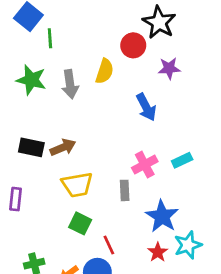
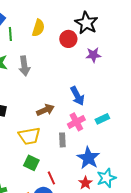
yellow semicircle: (105, 71) -> (38, 28), moved
blue arrow: (146, 107) -> (77, 96), moved
brown arrow: (63, 147) -> (45, 110), moved

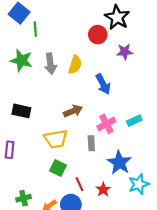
yellow semicircle: (38, 28) -> (75, 65), moved
blue arrow: (77, 96) -> (103, 84), moved
red star: (85, 183) -> (103, 190), moved

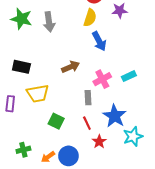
yellow semicircle: (75, 65) -> (90, 18), moved
yellow trapezoid: (56, 139) -> (38, 93), moved
red line: (79, 184) -> (87, 123), moved

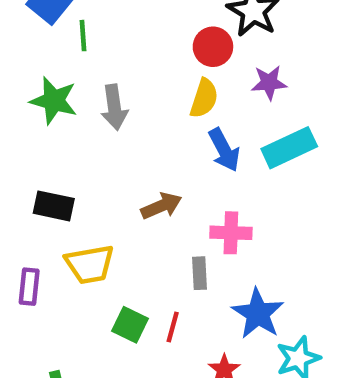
cyan rectangle: (129, 76) -> (289, 148), moved, size x1.6
pink cross: (102, 79) -> (231, 233), turned 30
red line: (87, 123) -> (173, 327), moved, turned 40

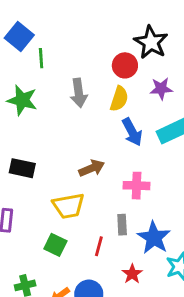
gray arrow: (114, 107) -> (79, 93), moved
yellow trapezoid: (90, 264) -> (69, 206), moved
gray rectangle: (200, 273) -> (122, 225), moved
green square: (130, 325) -> (55, 245), moved

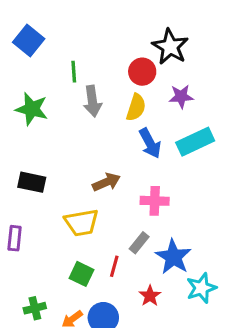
green line: (41, 58) -> (74, 72), moved
gray rectangle: (122, 225) -> (139, 243), turned 42
green square: (55, 245) -> (81, 274), moved

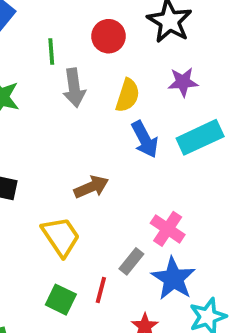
red circle: (142, 72) -> (108, 36), moved
pink cross: (155, 201) -> (168, 229), moved, turned 32
yellow trapezoid: (81, 223) -> (61, 237), turned -114

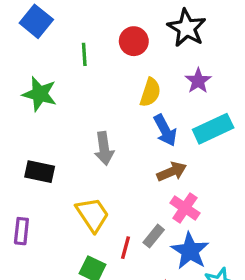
purple star: (183, 82) -> (198, 81), turned -30
gray arrow: (74, 88) -> (104, 149), moved
brown arrow: (91, 187) -> (172, 172), moved
red line: (101, 290) -> (126, 248), moved

